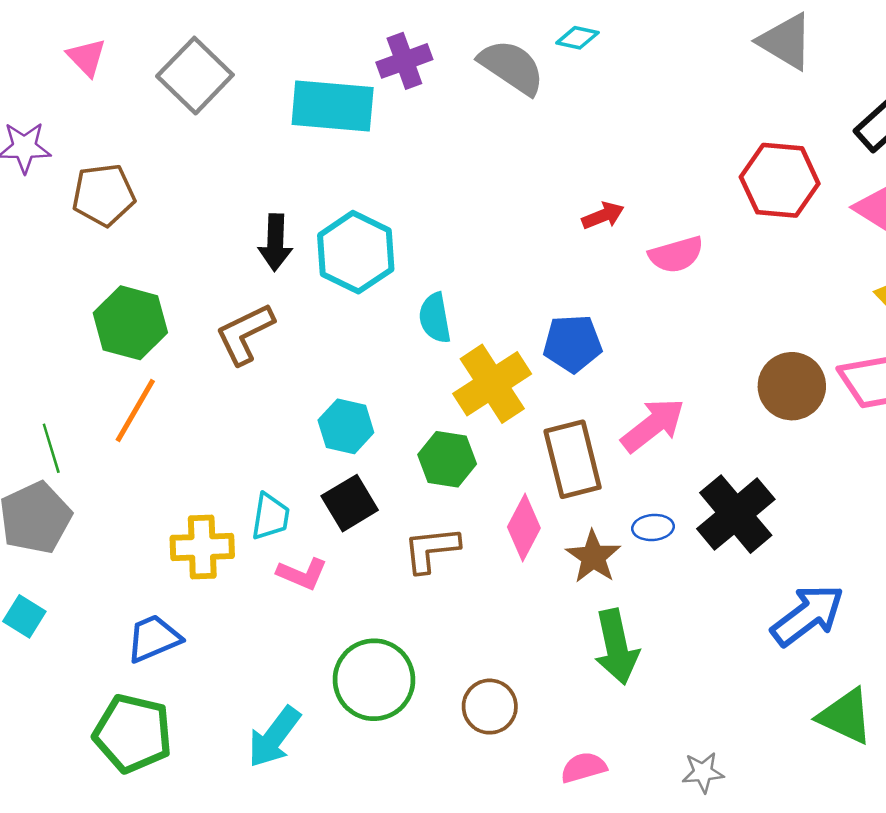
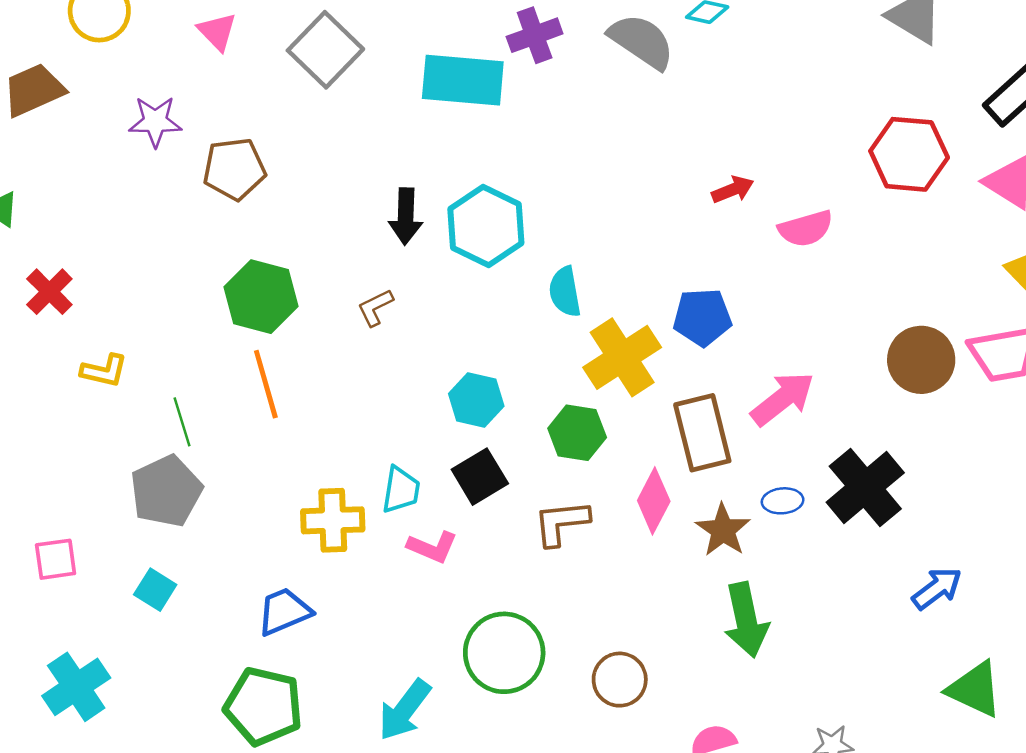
brown L-shape: (245, 334) -> (375, 308), size x0.6
orange line: (135, 411) -> (266, 384), turned -46
blue arrow: (808, 615) -> (937, 588), size x0.7

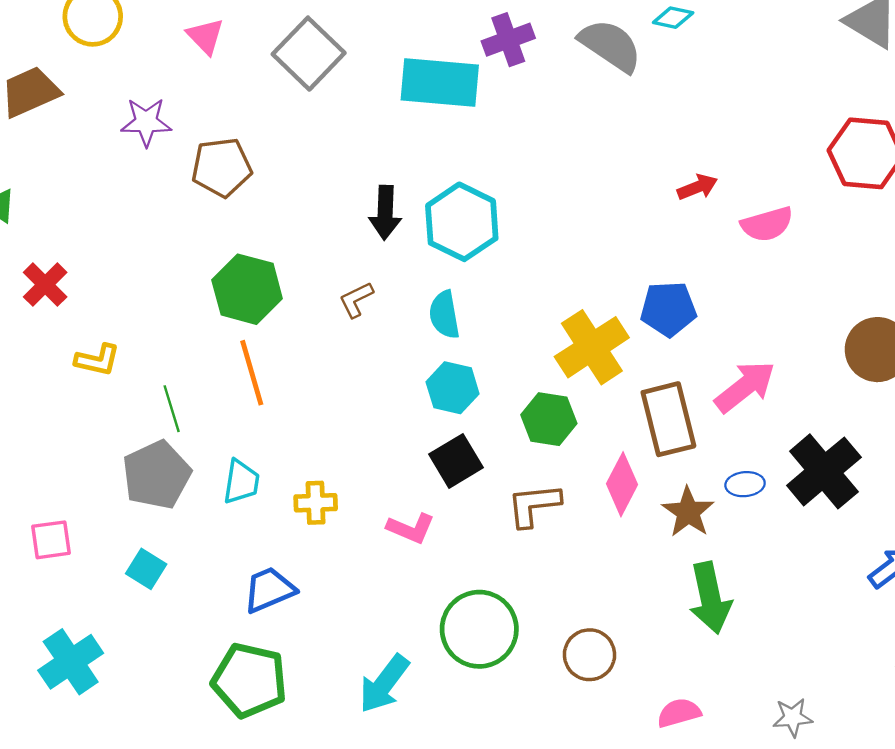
cyan semicircle: (565, 292) -> (444, 315), moved
cyan trapezoid: (401, 490) -> (241, 482), moved
yellow cross: (333, 520) -> (316, 503), size x0.7

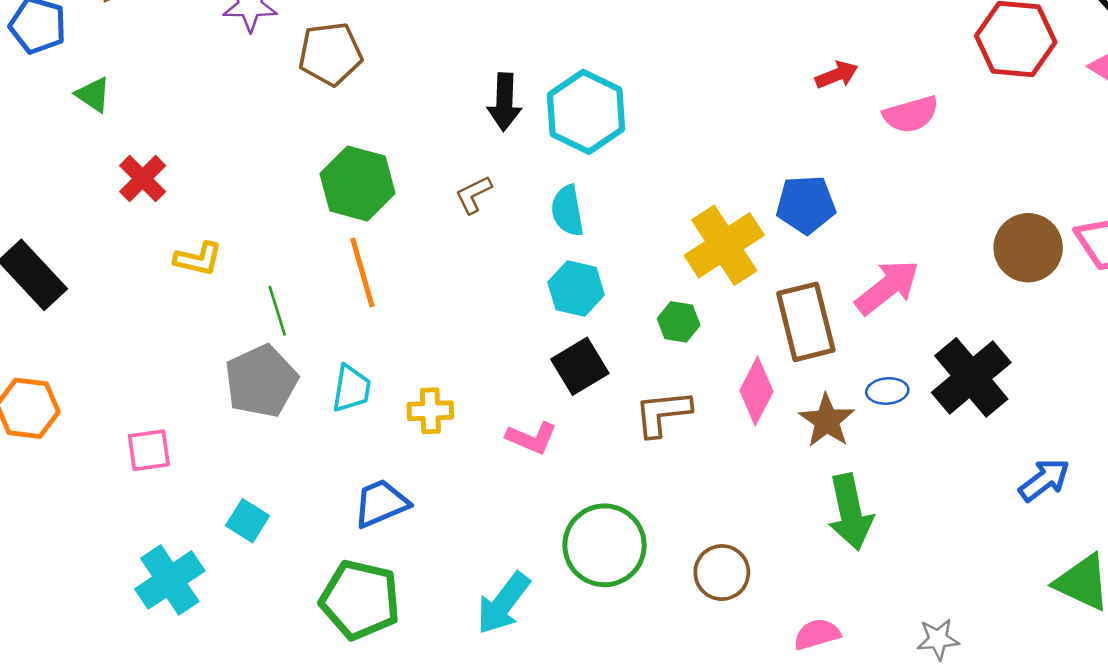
green hexagon: (549, 419) -> (679, 322), size x0.7
cyan square: (146, 569) -> (248, 521), moved

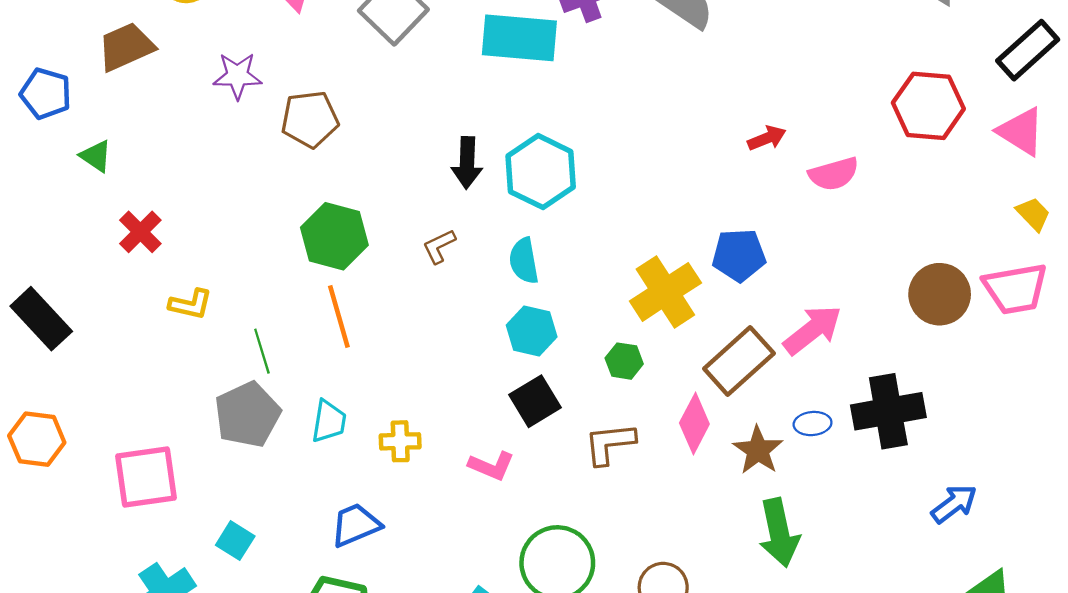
brown rectangle: (806, 322) -> (739, 361), turned 62
black cross: (971, 377) -> (888, 411), turned 30
pink square: (149, 450) -> (146, 477), size x1.6

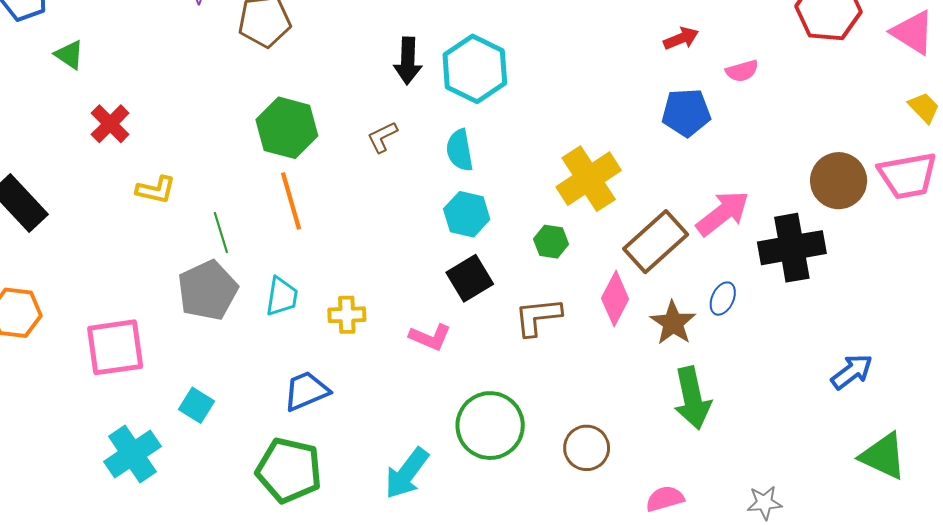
pink semicircle: (834, 174) -> (742, 71), size x0.7
blue pentagon: (739, 255) -> (686, 113), moved
black cross: (888, 411) -> (792, 248), moved
blue ellipse: (813, 424) -> (723, 299), turned -60

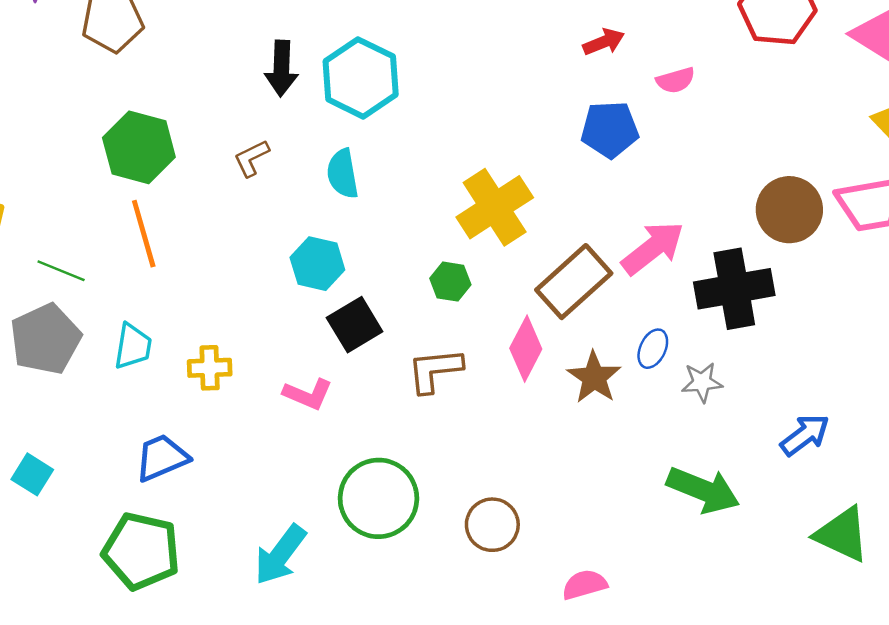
cyan hexagon: (467, 214) -> (317, 264), moved
green line: (221, 232) -> (61, 271), turned -51
green arrow: (692, 398) -> (703, 490), moved, turned -56
gray star: (764, 503) -> (702, 382), moved

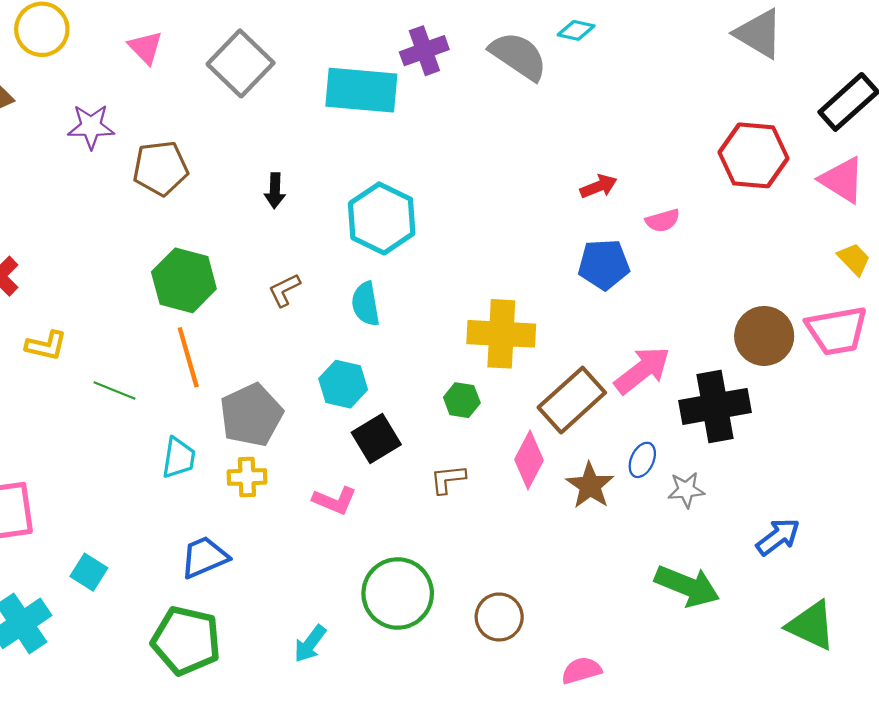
black arrow: (281, 68) -> (275, 191), moved, size x0.7
yellow cross: (495, 207) -> (501, 334), turned 36
gray pentagon: (45, 339) -> (251, 415), moved
brown L-shape: (435, 370) -> (448, 479), size x0.7
cyan arrow: (280, 555) -> (310, 644), size x0.7

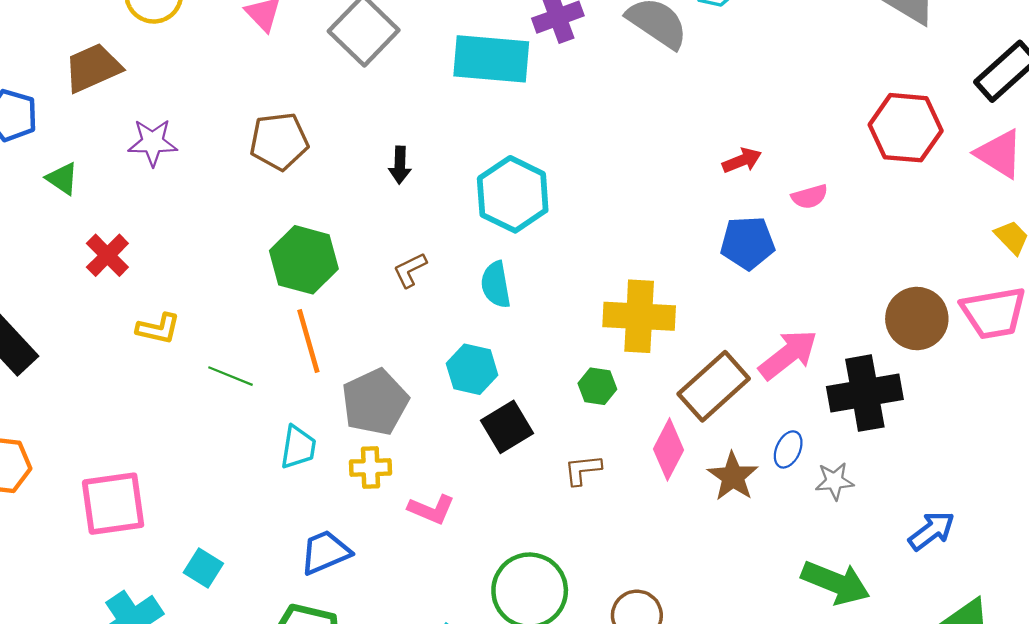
purple star: (91, 127) -> (153, 142), moved
pink L-shape: (335, 501) -> (431, 509), moved

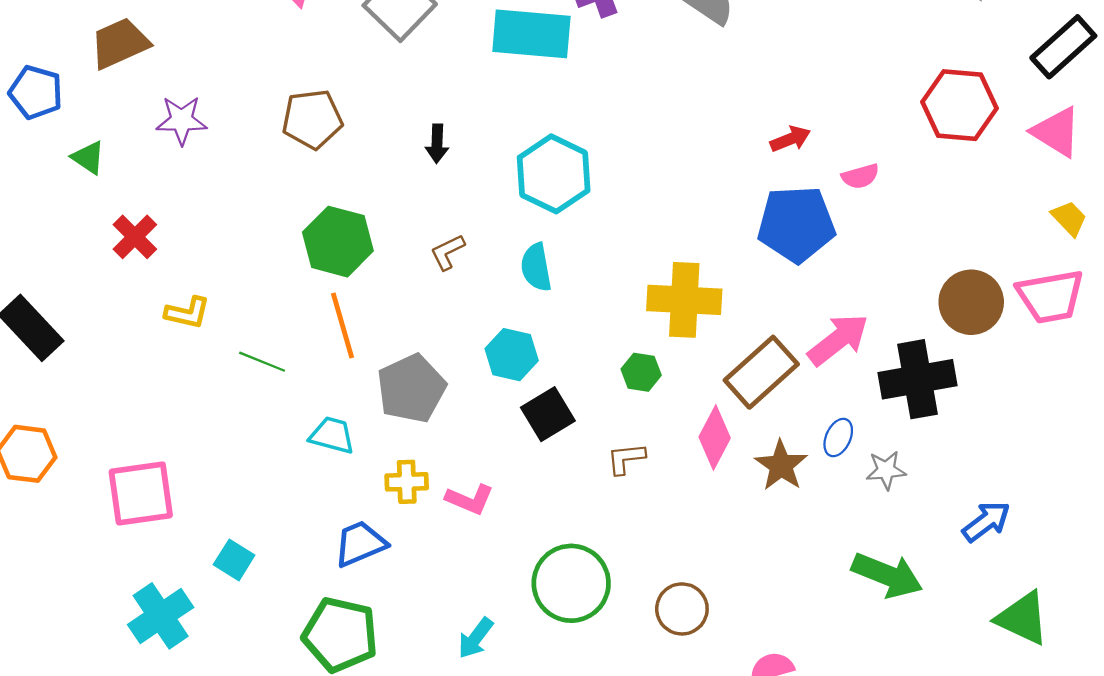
blue pentagon: (748, 243) -> (796, 224), size x1.4
cyan trapezoid: (298, 447) -> (332, 435), turned -84
yellow cross: (370, 468) -> (407, 482), moved

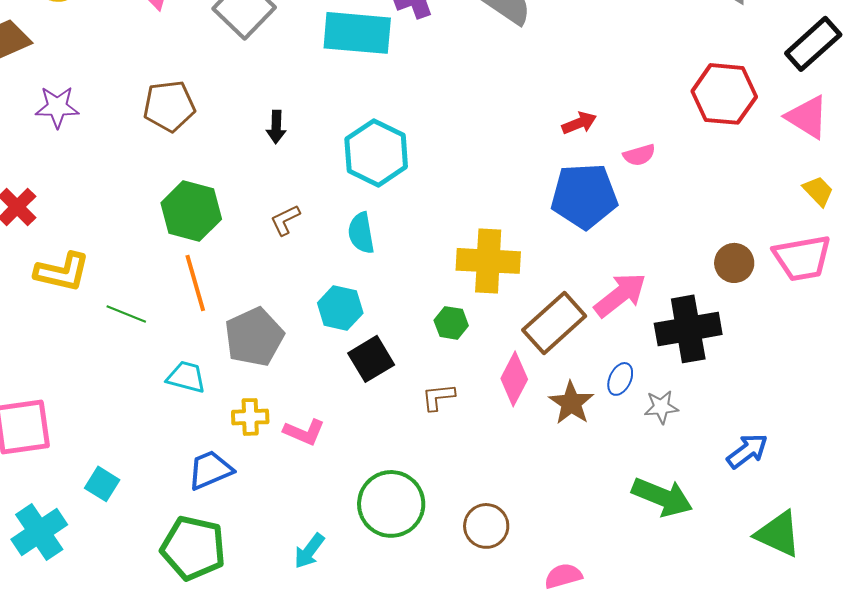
brown circle: (971, 302) -> (734, 263), size x0.7
yellow L-shape: (187, 313) -> (62, 272), size x1.4

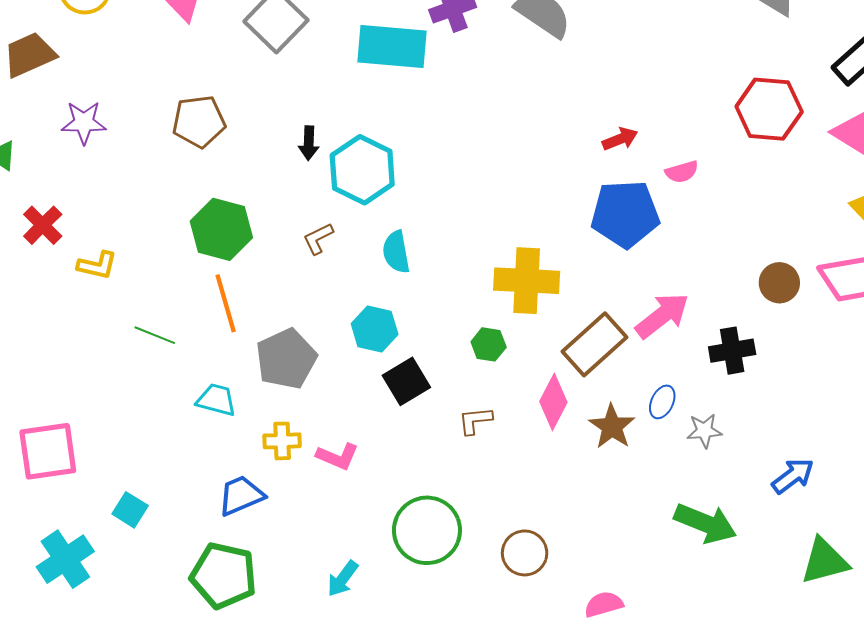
cyan hexagon: (376, 153) -> (362, 170), moved
yellow L-shape: (62, 272) -> (97, 265), moved, size x0.7
black cross: (688, 329) -> (732, 351), size x0.7
green triangle: (778, 534) -> (825, 561), turned -40

